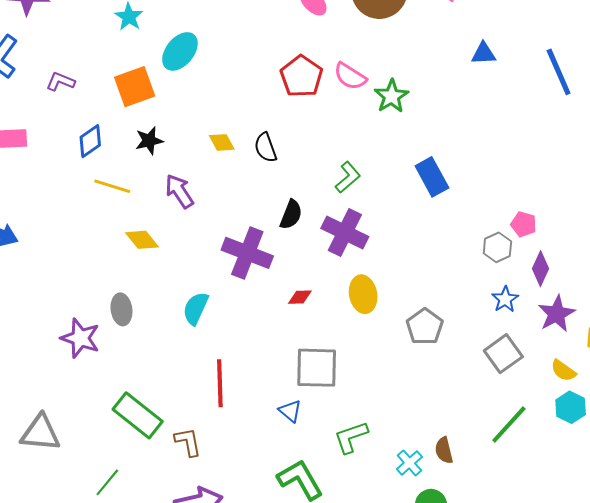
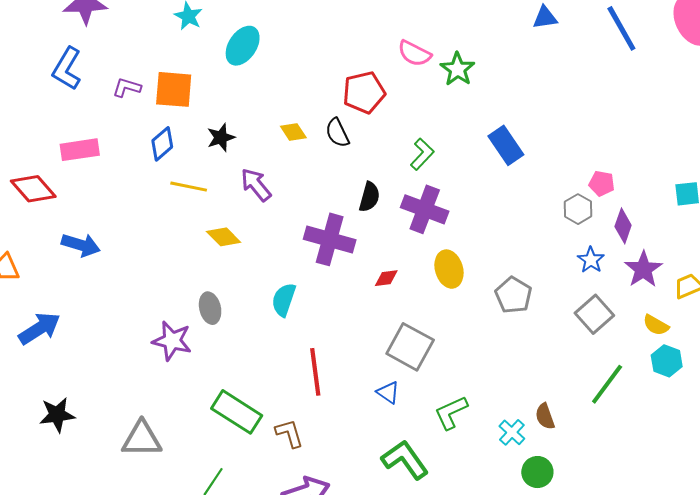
red pentagon: (301, 76) -> (364, 92), moved, turned 30
orange square: (135, 87) -> (174, 89), moved, turned 30
gray square: (317, 368) -> (410, 347), turned 33

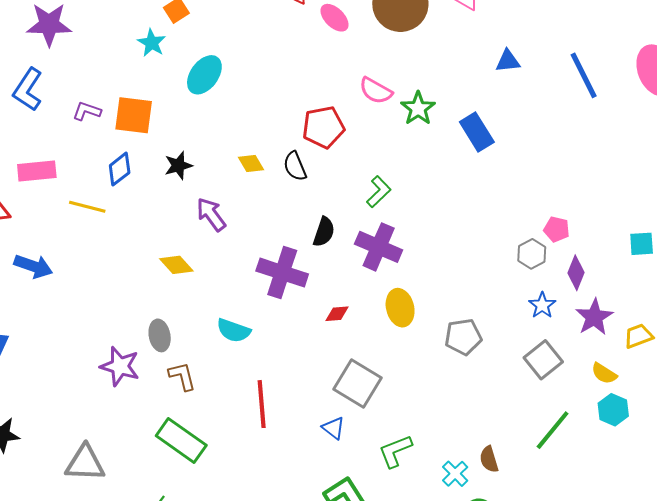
blue rectangle: (506, 145) -> (477, 132), moved
yellow line: (189, 187) -> (87, 207), moved
gray pentagon: (513, 295) -> (463, 337), turned 30
cyan semicircle: (284, 300) -> (234, 331), turned -92
brown L-shape: (289, 433) -> (182, 376), moved

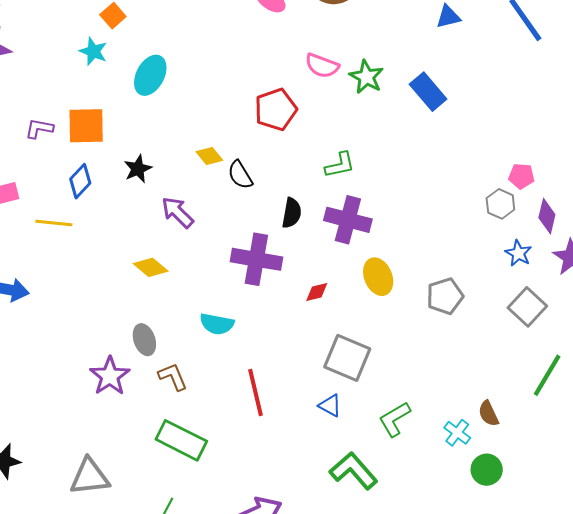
black semicircle: (295, 166) -> (240, 175), moved
green L-shape: (379, 192) -> (340, 165), turned 40
purple star: (120, 366) -> (110, 376), turned 30

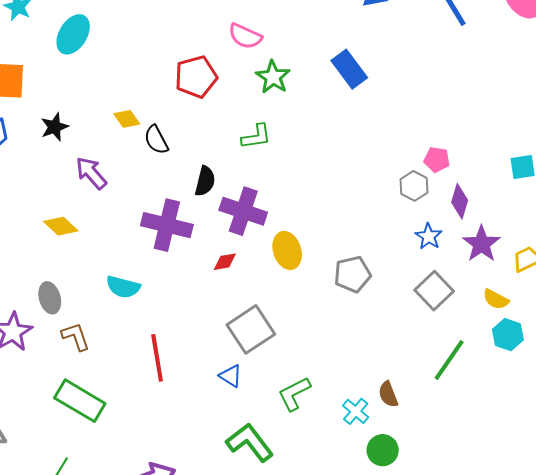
green star: (366, 77) -> (273, 77), moved
purple cross: (348, 220) -> (243, 211), moved
gray square: (347, 358) -> (251, 329), turned 30

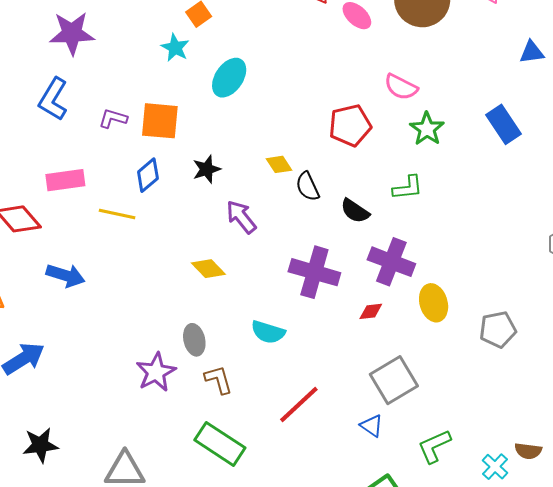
black semicircle: (205, 181) -> (355, 211), moved, turned 108
red line: (157, 358) -> (299, 404), turned 54
brown semicircle: (388, 394) -> (528, 451), turned -64

